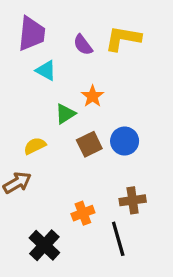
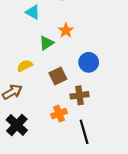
brown square: (89, 144) -> (58, 76), moved
brown cross: (133, 200) -> (80, 95), moved
black cross: (44, 245) -> (17, 125), moved

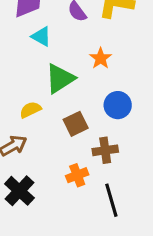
orange star: (66, 30) -> (101, 58), moved
green triangle: (46, 43) -> (60, 79), size x1.5

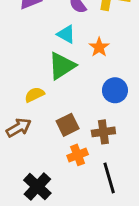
cyan triangle: (41, 36) -> (66, 34), moved
brown square: (76, 124) -> (68, 125), moved
black cross: (19, 191) -> (37, 187), moved

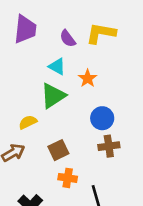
brown cross: (103, 132) -> (109, 146), moved
orange cross: (78, 155) -> (68, 178), turned 30

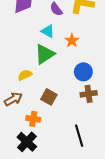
brown square: (58, 150) -> (49, 97), turned -35
orange cross: (68, 178) -> (33, 119), moved

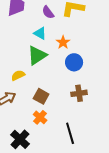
blue circle: (83, 72) -> (74, 62), moved
orange cross: (33, 119) -> (40, 117), moved, turned 32

